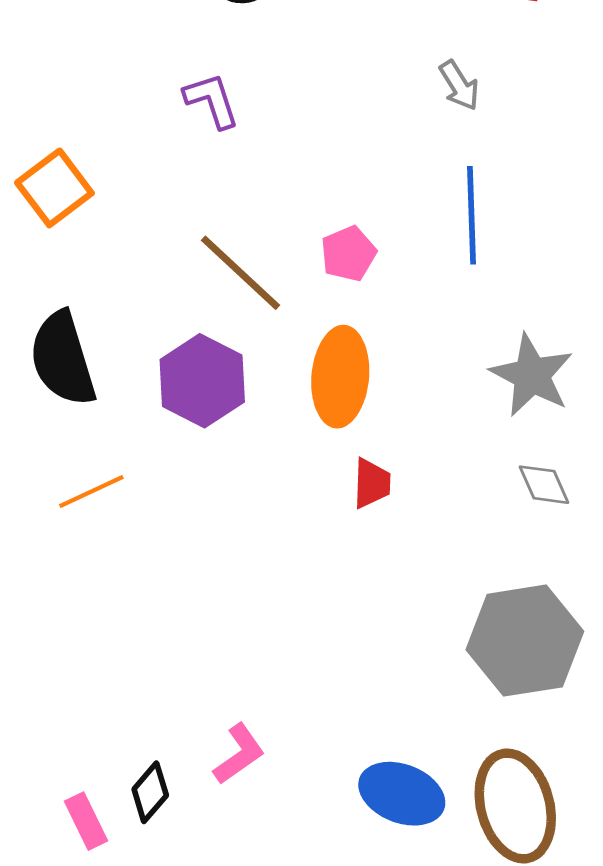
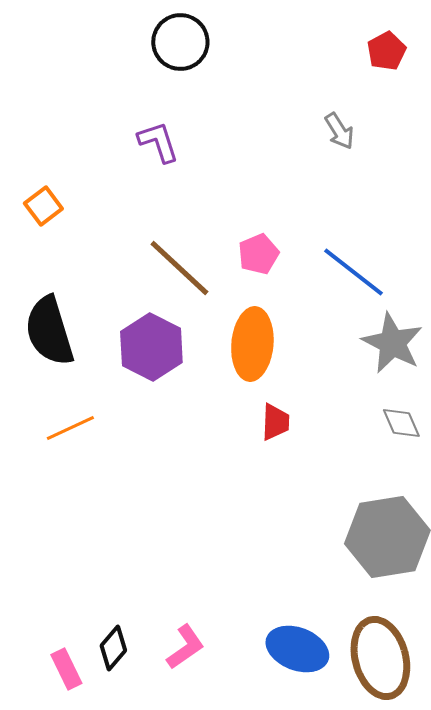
orange square: (54, 188) -> (43, 206), size x0.7
blue line: (472, 215) -> (353, 272), moved, turned -50
pink L-shape: (239, 754) -> (185, 647), moved

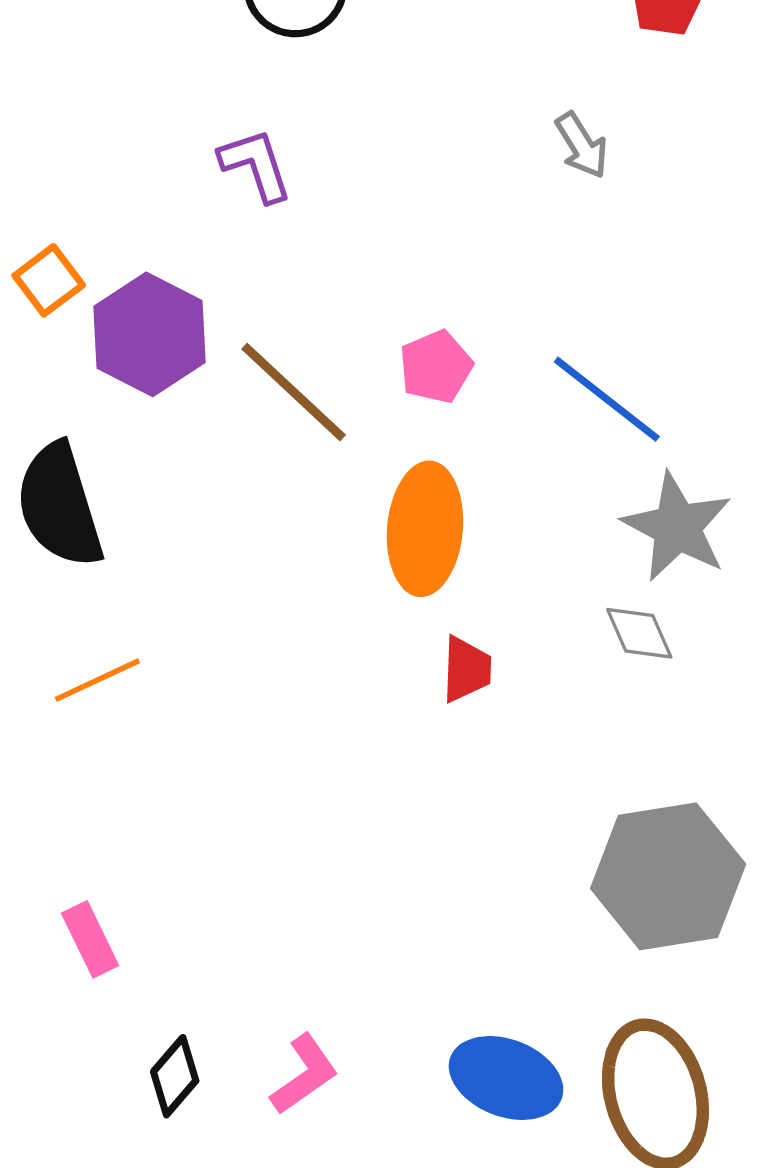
purple hexagon: (151, 347) -> (150, 334), moved
gray diamond: (401, 423) -> (639, 633), moved
pink rectangle: (66, 669) -> (90, 939), moved

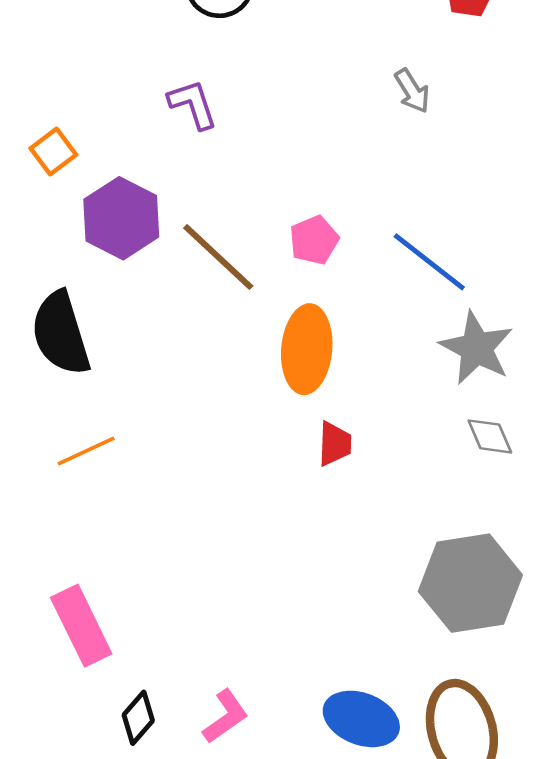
orange square: (49, 280) -> (53, 152), moved
gray diamond: (639, 633) -> (490, 436), moved
pink rectangle: (90, 939) -> (81, 626), size x1.6

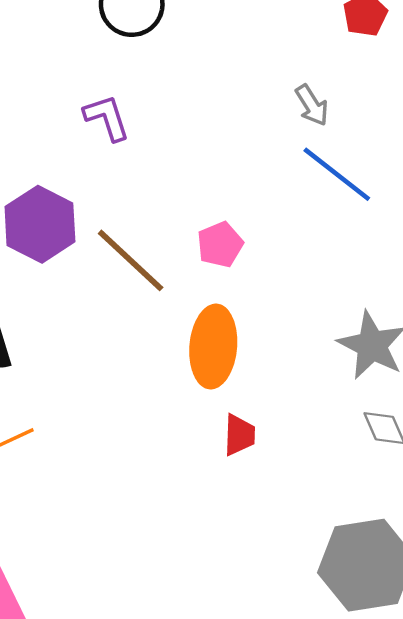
blue line: (429, 262) -> (337, 174), moved

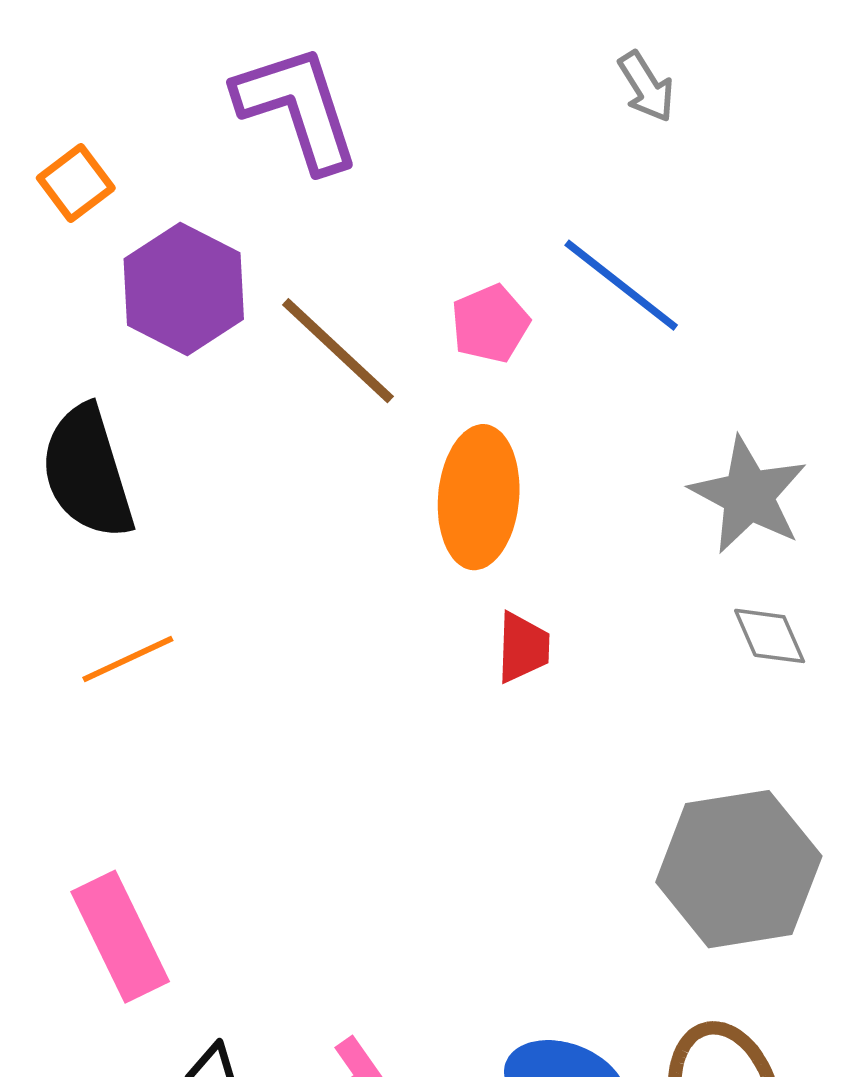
purple L-shape: (107, 118) -> (297, 108), size x1.6
blue line: (337, 174) -> (621, 285), moved

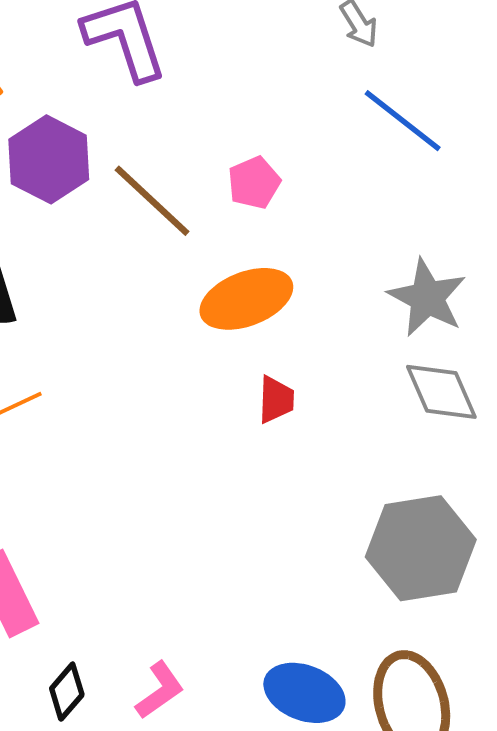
blue line: (621, 285) -> (403, 121), moved
orange ellipse: (479, 497) -> (246, 299), turned 64
gray diamond: (770, 636) -> (441, 392), size x1.5

